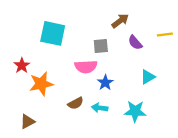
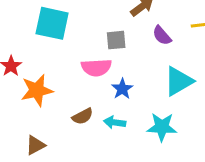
cyan triangle: (148, 77) -> (179, 81), size x1.5
brown triangle: (27, 122) -> (35, 145), moved

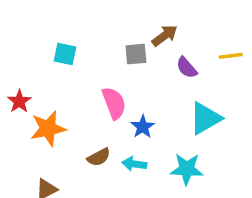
cyan square: (52, 23) -> (65, 54), size x0.6
gray square: (116, 40) -> (136, 54), moved
pink semicircle: (96, 68) -> (114, 103), turned -108

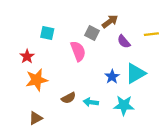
gray square: (136, 54) -> (92, 33), turned 32
red star: (19, 101) -> (27, 56), moved
pink semicircle: (114, 103) -> (78, 51), moved
blue star: (143, 127) -> (112, 77), moved

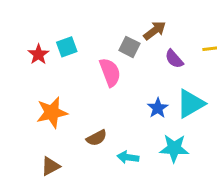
cyan square: (47, 33) -> (67, 47), turned -32
red star: (27, 56) -> (38, 54), moved
cyan arrow: (91, 102) -> (128, 157), moved

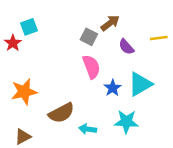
cyan square: (67, 47) -> (29, 27), moved
pink semicircle: (110, 72) -> (91, 67), moved
brown semicircle: (97, 138) -> (61, 113), size x1.5

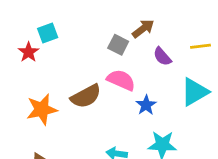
pink semicircle: (91, 67) -> (121, 80), turned -45
cyan triangle: (140, 84) -> (195, 92), moved
brown semicircle: (61, 113) -> (86, 96), moved

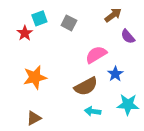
gray square: (118, 45) -> (69, 23), moved
pink semicircle: (121, 80) -> (96, 55), turned -55
brown semicircle: (86, 96) -> (86, 86), moved

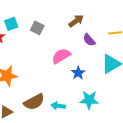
brown semicircle: (86, 86) -> (34, 102), moved

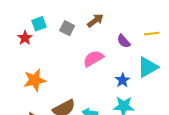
brown arrow: (76, 21) -> (95, 21), moved
blue star: (78, 73) -> (123, 80), moved

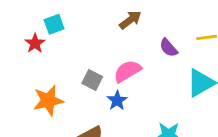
gray square: (67, 28) -> (92, 80), moved
blue star: (123, 80) -> (117, 101), moved

